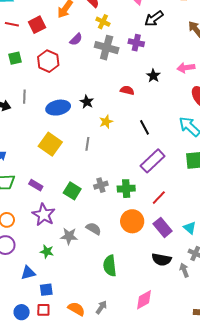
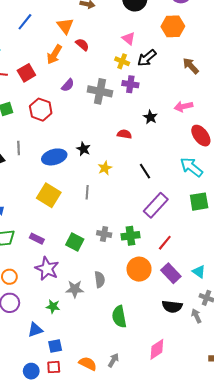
yellow cross: (103, 22) -> (122, 61), moved
gray cross: (101, 185) -> (104, 234), turned 32
gray semicircle: (94, 229) -> (100, 279), turned 56

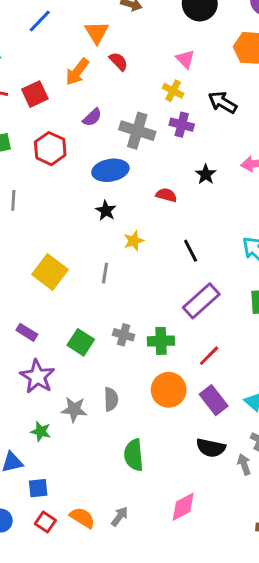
black arrow: (147, 58) -> (223, 102), moved, turned 66
blue ellipse: (54, 157) -> (110, 170), moved
red square: (54, 367) -> (45, 522), moved, turned 32

